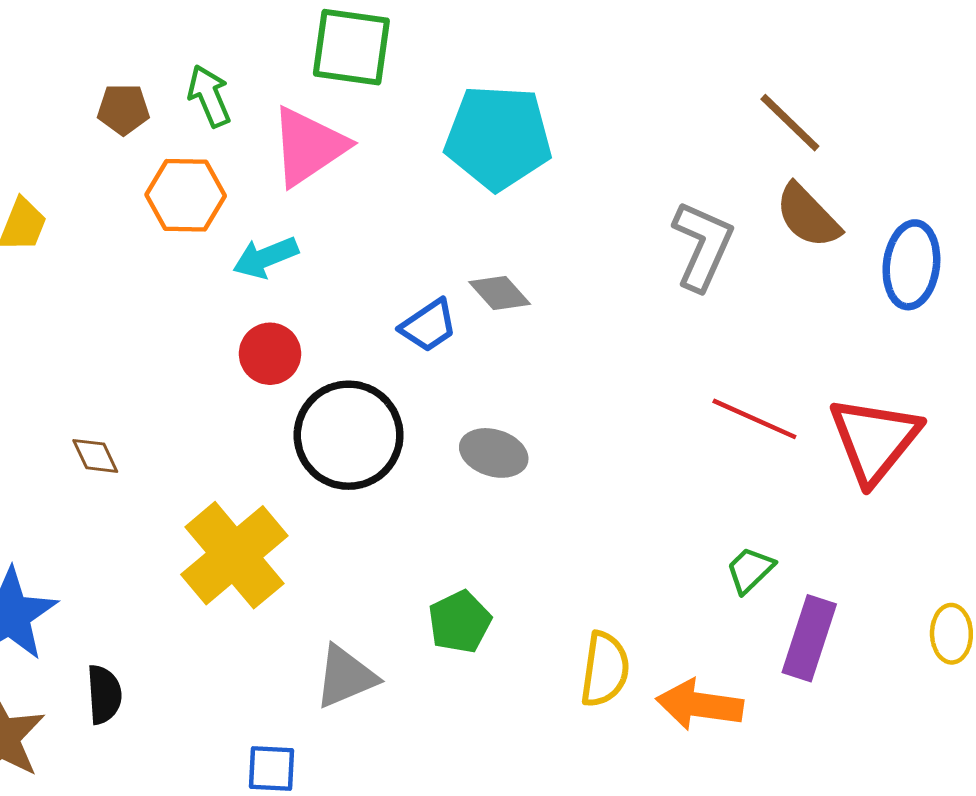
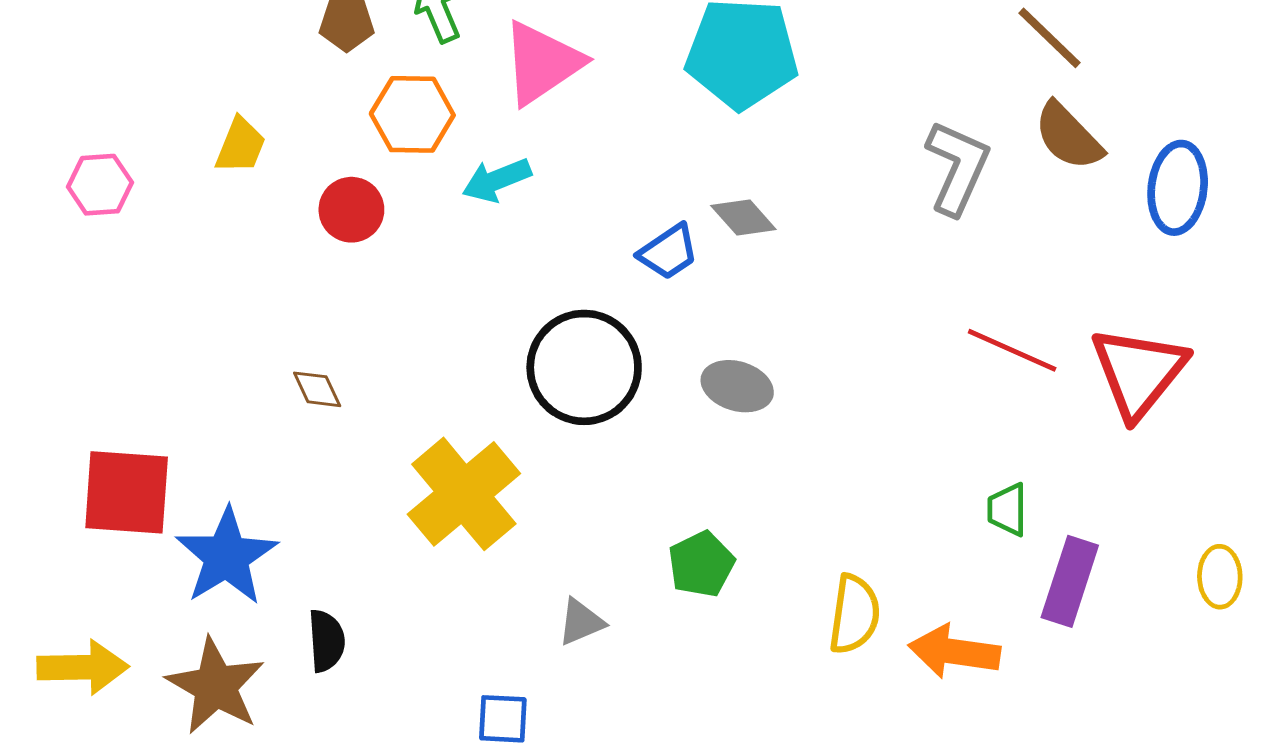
red circle: (270, 354) -> (351, 210), moved
green trapezoid: (750, 570) -> (1007, 510), turned -46
gray triangle: (346, 677) -> (581, 622), size x0.7

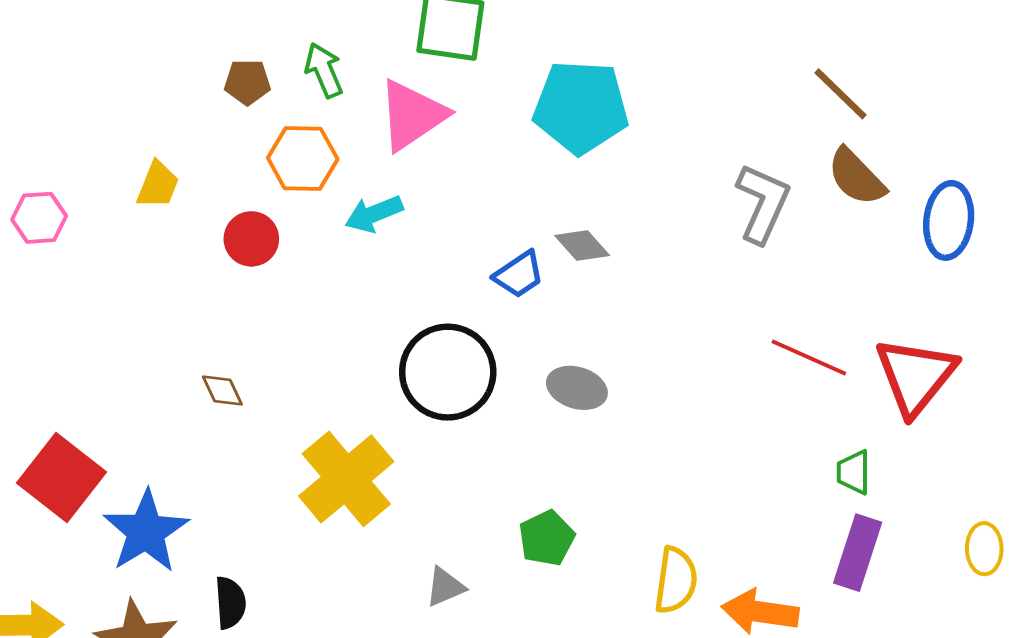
red square: (127, 492) -> (62, 477), turned 34
green trapezoid: (1007, 510) -> (854, 472), moved

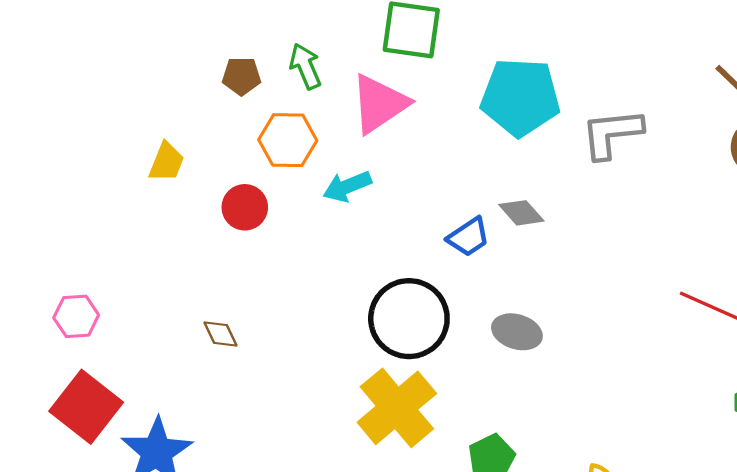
gray L-shape: (763, 203) -> (612, 133), moved, turned -120
pink hexagon: (39, 218) -> (76, 316), moved
yellow cross: (346, 479) -> (397, 408), moved

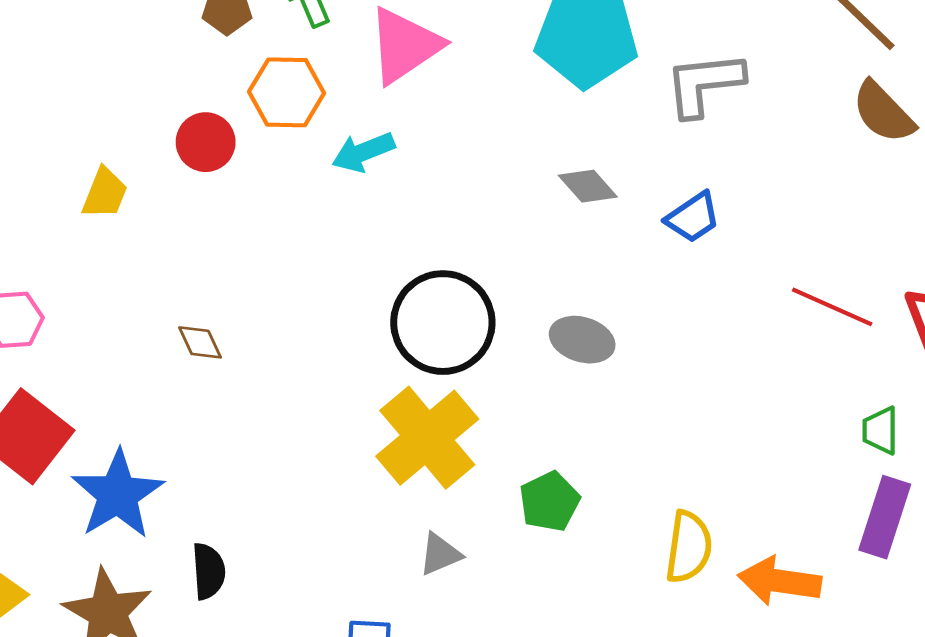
yellow trapezoid: (167, 162) -> (105, 193), moved
red circle: (245, 207) -> (206, 142), moved
blue trapezoid: (468, 237) -> (693, 217), moved

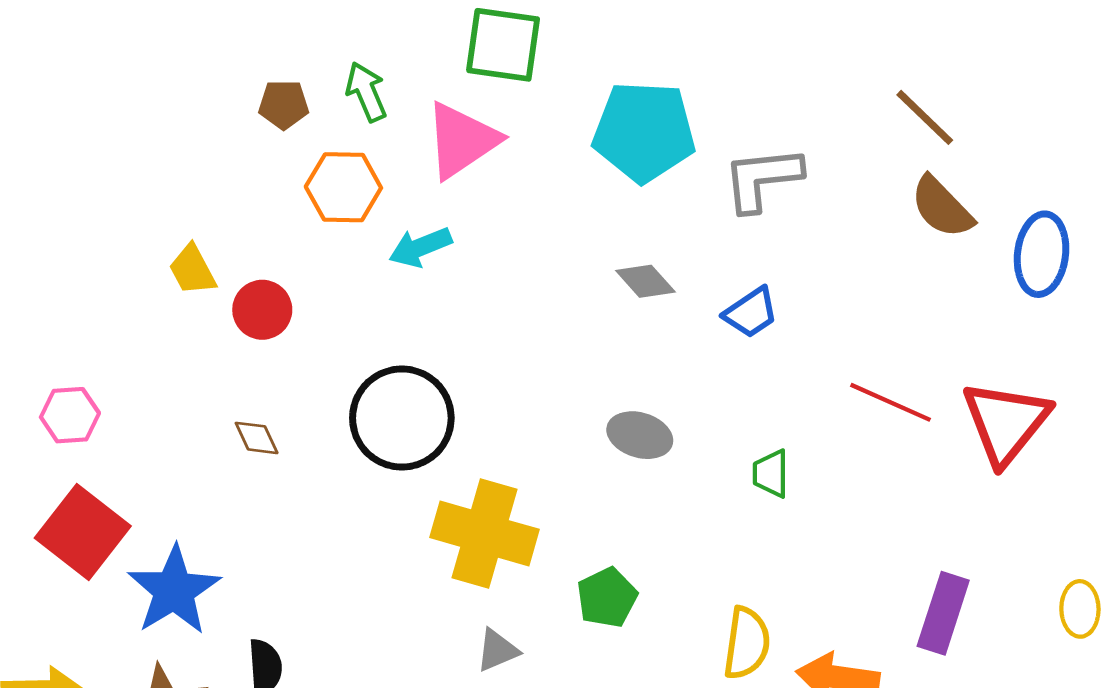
red circle: (206, 142) -> (262, 310), moved
yellow trapezoid: (105, 193) -> (192, 270), moved, turned 130
black circle: (443, 323) -> (402, 418), moved
green trapezoid: (880, 431) -> (771, 474), moved
yellow cross: (427, 438) -> (484, 533), turned -34

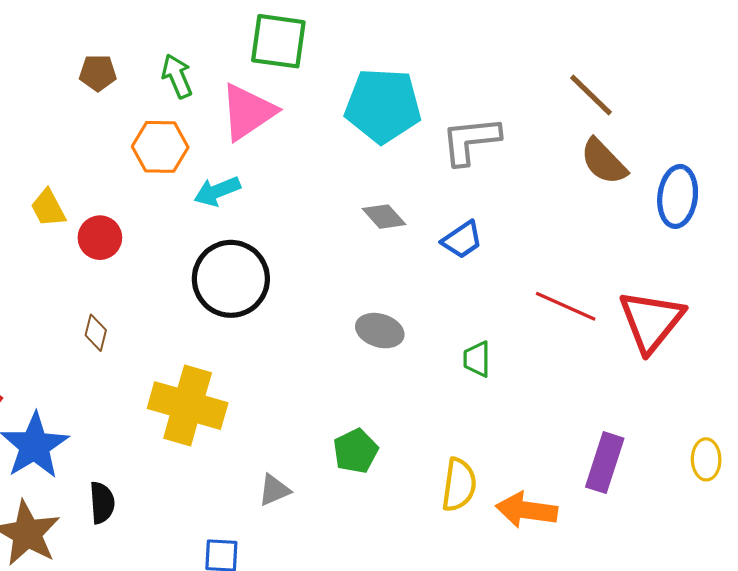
brown pentagon: (284, 105) -> (98, 73), moved
black circle: (402, 418) -> (231, 279), moved
brown diamond: (257, 438) -> (96, 333), turned 39
yellow cross: (484, 533) -> (188, 406), moved

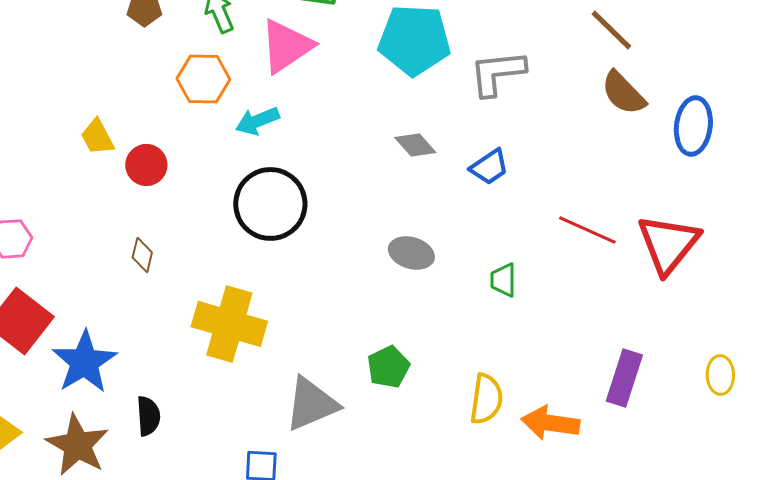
gray triangle: (274, 490) -> (311, 404), size x1.8

